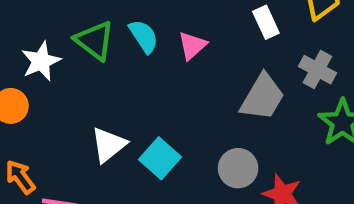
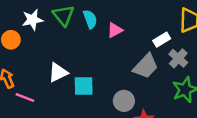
white rectangle: (266, 22) -> (162, 40), moved, turned 70
cyan square: (160, 158) -> (84, 86), turned 35

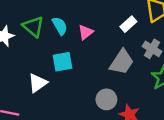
white rectangle: (162, 40) -> (128, 24), moved
cyan square: (84, 86) -> (63, 62), moved

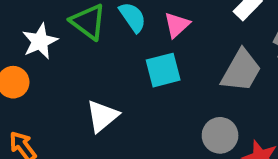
cyan square: (63, 62) -> (163, 70), moved

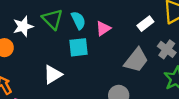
cyan square: (163, 70) -> (78, 47), moved

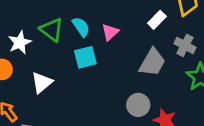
white triangle: (53, 75) -> (42, 83), moved

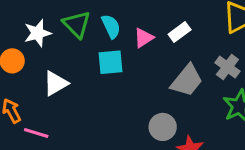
white rectangle: (157, 20) -> (180, 32), moved

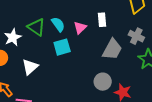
white rectangle: (180, 32) -> (102, 20), turned -48

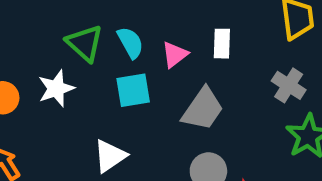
white star: (13, 37) -> (56, 88), moved
gray trapezoid: (112, 49) -> (203, 109), moved
white triangle: (30, 67) -> (110, 156), moved

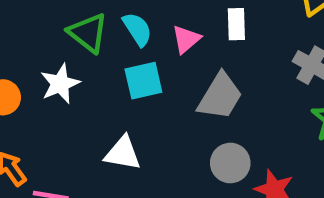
white triangle: (110, 156) -> (123, 153), turned 48

